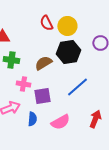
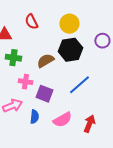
red semicircle: (46, 23) -> (31, 22), moved
purple square: (42, 96) -> (44, 94), turned 30
red arrow: (95, 119) -> (89, 124), moved

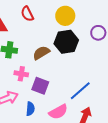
blue line: (79, 85) -> (80, 91), moved

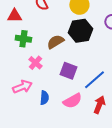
pink cross: (21, 74) -> (35, 63), turned 32
purple square: (40, 86) -> (68, 71), moved

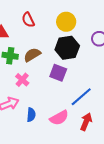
brown semicircle: (55, 42) -> (32, 55), moved
purple square: (68, 71) -> (58, 73), moved

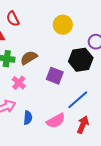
red semicircle: (28, 20) -> (13, 19), moved
black hexagon: (67, 48) -> (81, 60), moved

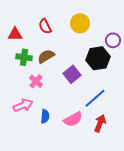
red semicircle: (13, 19) -> (45, 26), moved
purple square: (55, 76) -> (72, 74), turned 30

